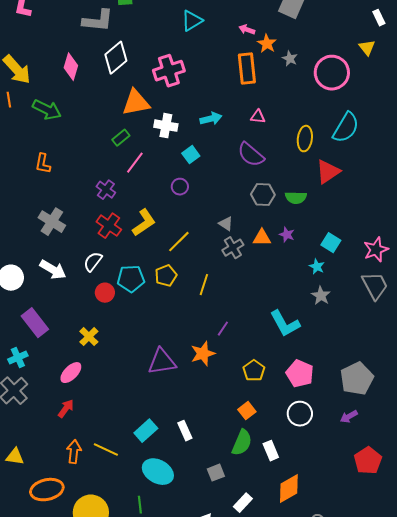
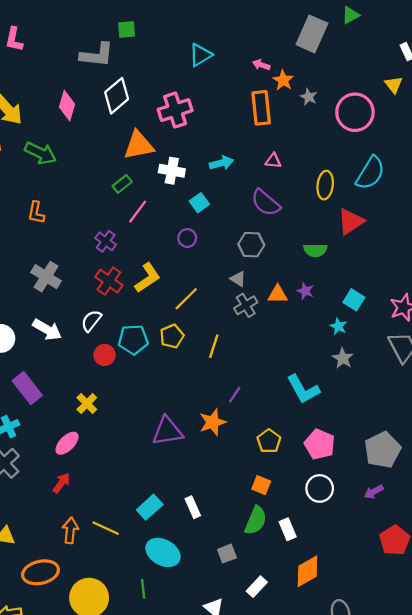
gray hexagon: (263, 195) -> (251, 245), moved
orange square: (247, 411) -> (261, 485), turned -30

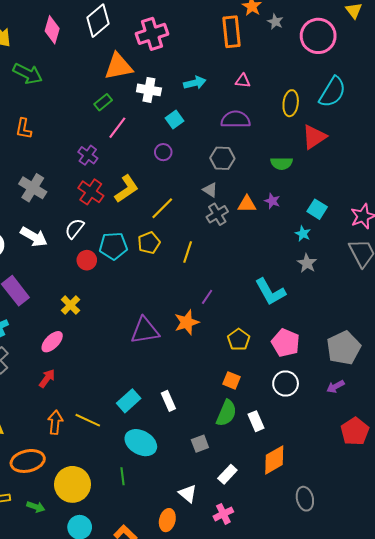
purple semicircle: (266, 203) -> (236, 119), turned 140

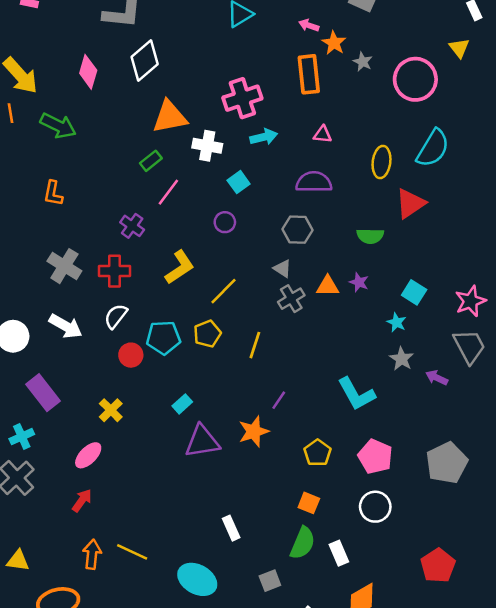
pink cross: (152, 34) -> (242, 98), moved
red cross: (91, 192) -> (115, 271), moved, turned -35
purple arrow: (335, 387) -> (437, 378), moved, turned 54
cyan rectangle: (129, 401) -> (182, 404), moved, size x0.7
red pentagon: (355, 431) -> (438, 566), moved

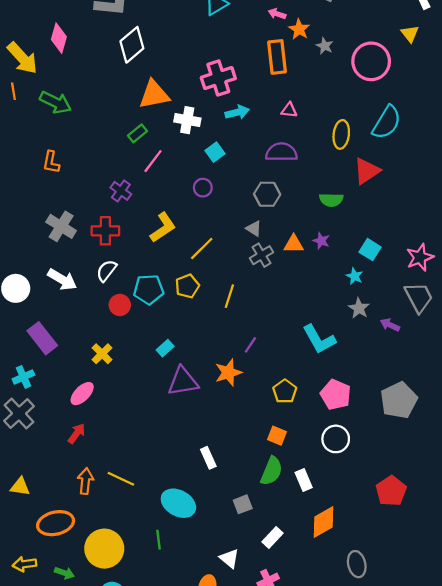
pink diamond: (88, 72) -> (59, 38), moved

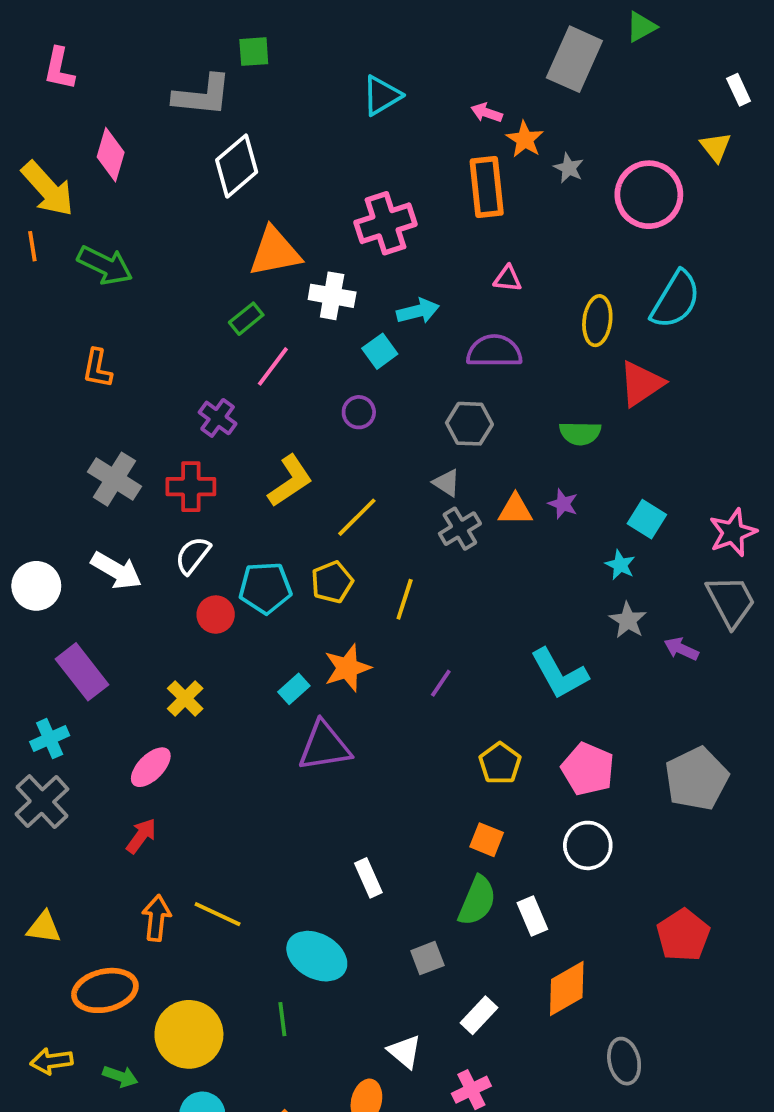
cyan arrow: (237, 112) -> (418, 311), moved
orange star: (228, 373) -> (347, 668), moved

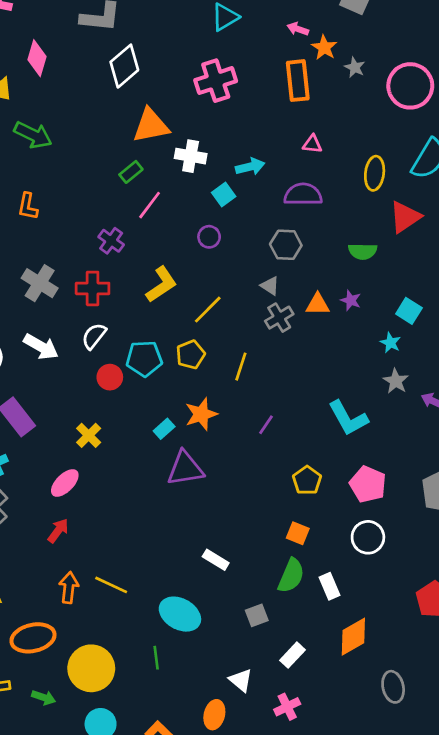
pink cross: (385, 223) -> (216, 81), moved
white rectangle: (368, 878) -> (216, 560), turned -35

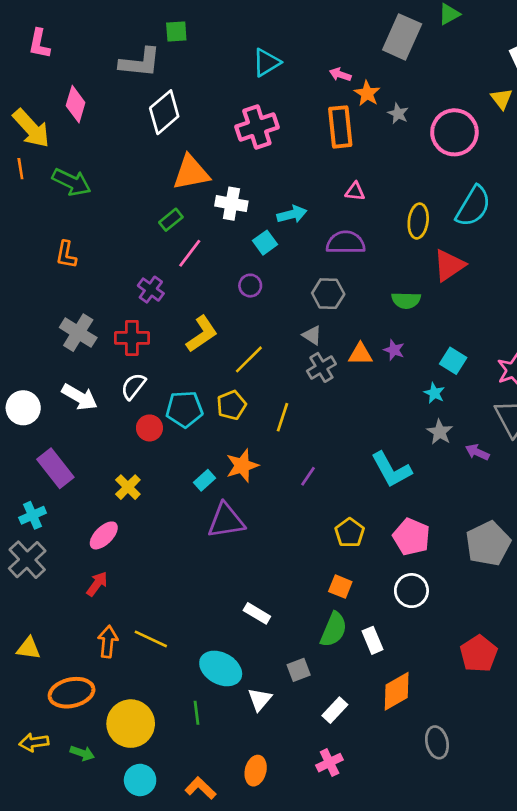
white triangle: (241, 680) -> (260, 699), moved, turned 30

